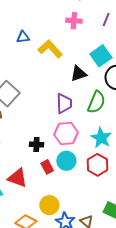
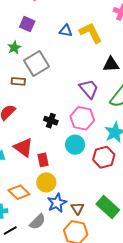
blue triangle: (23, 37) -> (66, 31), moved
purple trapezoid: (64, 103) -> (89, 89), turned -55
red rectangle: (47, 167) -> (43, 160), moved

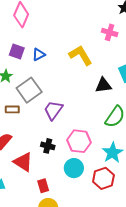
blue triangle: (66, 31) -> (39, 54), moved, turned -32
purple trapezoid: (89, 89) -> (53, 110), moved, turned -100
red triangle: (23, 147) -> (23, 162), moved

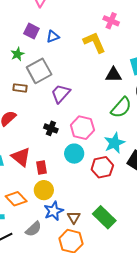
pink cross: (110, 32) -> (111, 21), moved
red triangle: (23, 162) -> (21, 157), moved

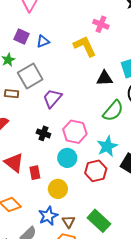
yellow circle: (44, 190) -> (58, 189), moved

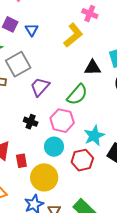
blue triangle: (43, 41) -> (32, 30), turned -40
yellow L-shape: (85, 46) -> (73, 35), turned 75
green semicircle: (113, 111) -> (77, 95), moved
yellow circle: (58, 189) -> (44, 177), size x1.4

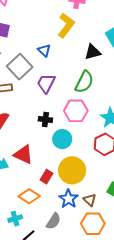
blue triangle: (32, 30) -> (44, 50), moved
cyan circle: (54, 147) -> (62, 139), moved
red rectangle: (21, 161) -> (46, 177), moved, turned 56

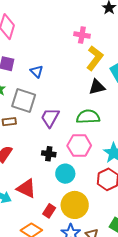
yellow L-shape: (66, 25) -> (95, 58), moved
blue triangle: (44, 50) -> (37, 71), moved
gray square: (20, 67) -> (24, 101), turned -30
green semicircle: (84, 82) -> (88, 117), turned -120

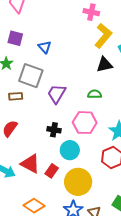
green semicircle: (88, 117) -> (95, 94), size x0.6
red rectangle: (49, 211) -> (52, 171), moved

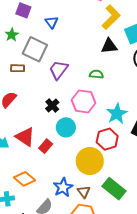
black cross: (54, 130) -> (52, 105), turned 32
yellow circle: (78, 182) -> (90, 161), moved

